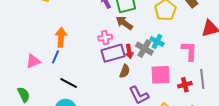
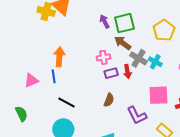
gray cross: (144, 49) -> (138, 58), moved
purple rectangle: (113, 53) -> (111, 73), size x0.6
blue line: (56, 57) -> (54, 76), turned -32
brown semicircle: (125, 71) -> (109, 100), moved

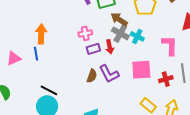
brown arrow: (123, 43) -> (119, 19), moved
black line: (67, 103) -> (49, 90), moved
purple L-shape: (137, 115) -> (109, 74), moved

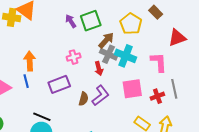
brown arrow: (119, 19) -> (106, 40), turned 102
cyan cross: (137, 36) -> (126, 56), size x1.5
purple rectangle: (93, 49) -> (59, 84), moved, size x1.5
purple L-shape: (109, 74) -> (100, 95), turned -95

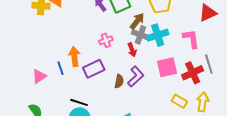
cyan cross: (126, 56) -> (158, 35), turned -35
orange arrow: (30, 61) -> (74, 57), moved
red cross: (157, 96) -> (193, 73), size x1.5

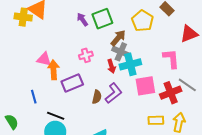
cyan cross: (158, 35) -> (130, 64), moved
gray line: (209, 64) -> (187, 85), turned -42
blue line: (60, 68) -> (34, 97), moved
pink triangle: (39, 76) -> (44, 59), moved, turned 42
yellow rectangle: (179, 101) -> (156, 120), turned -35

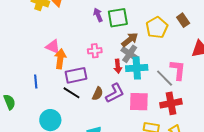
gray line: (187, 85) -> (165, 78), moved
pink square: (145, 86) -> (139, 102), moved
black line: (56, 116) -> (71, 93), moved

